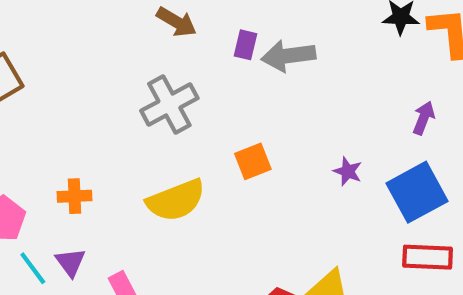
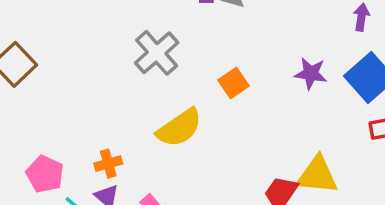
purple star: (348, 171) -> (311, 74), size x1.4
orange cross: (75, 196) -> (108, 164), moved

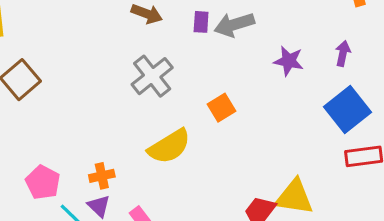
purple star: (311, 74) -> (289, 61), moved

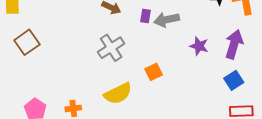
purple arrow: (343, 53) -> (234, 44), size x1.8
blue square: (347, 109) -> (234, 80), size x0.7

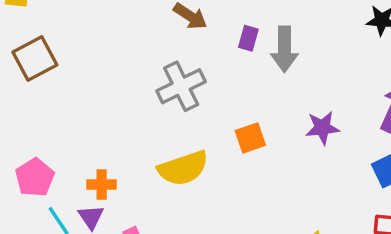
gray arrow: (167, 20) -> (284, 49), turned -85
purple star: (199, 46) -> (322, 128), moved, turned -30

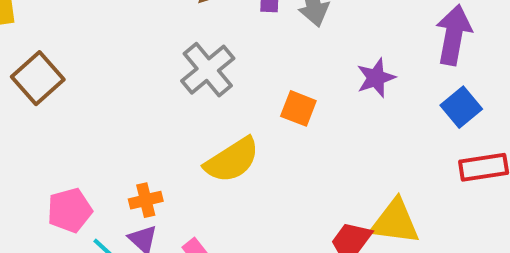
orange square: (250, 138) -> (298, 108), turned -36
pink pentagon: (35, 177) -> (70, 210), turned 30

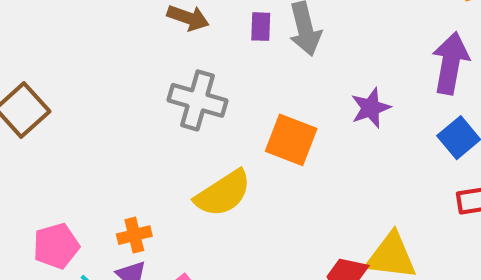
gray cross: (208, 70) -> (197, 100), turned -34
orange square: (298, 108) -> (291, 140), size x1.4

